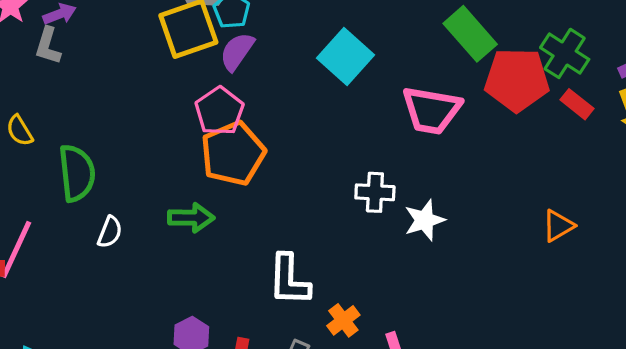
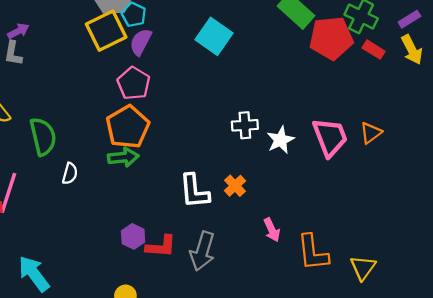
pink trapezoid: (431, 110) -> (330, 137), moved, turned -114
orange pentagon: (233, 154) -> (128, 127), moved
orange cross: (343, 320) -> (235, 186), moved

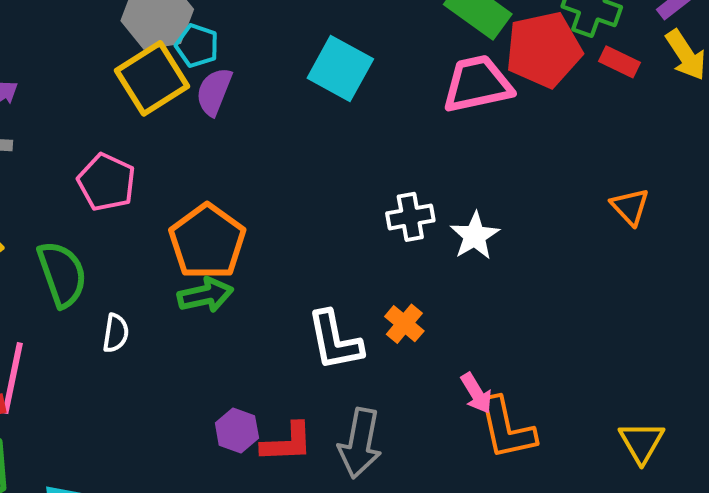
pink pentagon: (134, 83) -> (106, 182), moved
orange triangle: (371, 133) -> (630, 207), turned -30
pink trapezoid: (330, 137) -> (477, 84), moved, turned -75
orange L-shape: (313, 253) -> (507, 428), moved

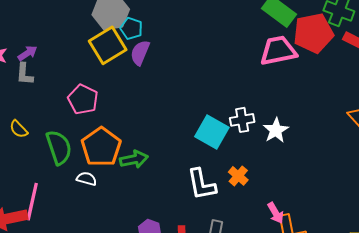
cyan square: (340, 69) -> (212, 132), moved
orange pentagon: (207, 242) -> (101, 147), moved
white semicircle: (116, 333) -> (87, 179), turned -84

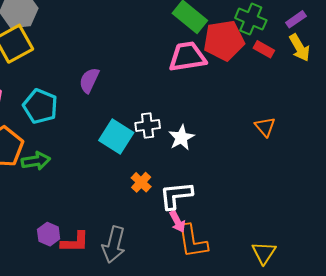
cyan pentagon: (131, 28) -> (40, 106), moved, size x1.5
purple semicircle: (140, 53) -> (89, 80), moved
white L-shape: (202, 184) -> (176, 195), moved, turned 92

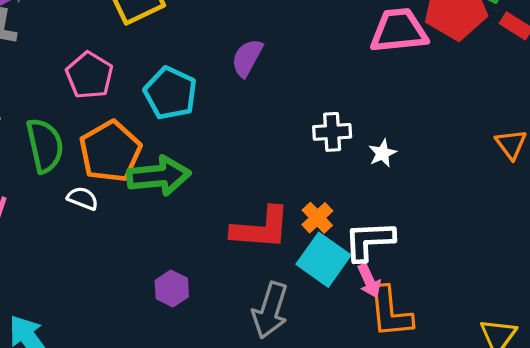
cyan square: (116, 137) -> (324, 260), moved
white star: (181, 138) -> (382, 153), size x0.7
green arrow: (36, 161) -> (159, 176), size x1.4
red L-shape: (75, 242) -> (261, 228), moved, size x1.4

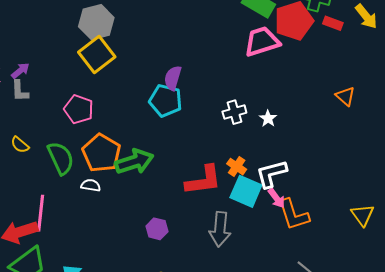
cyan pentagon: (170, 93) -> (165, 101), moved

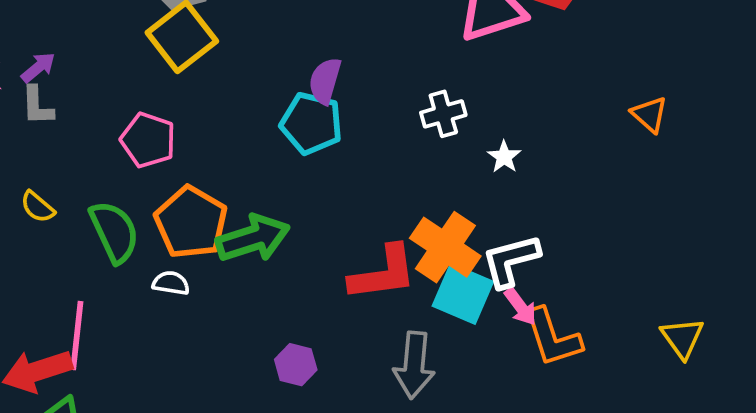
white cross: (234, 112) -> (443, 114), moved
orange cross: (237, 167) -> (445, 247), size x1.8

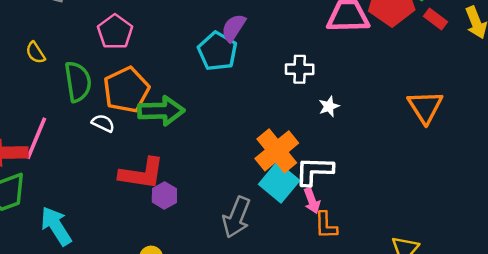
orange triangle: (650, 115) -> (425, 107), size x1.5
red L-shape: (383, 273) -> (142, 174), moved
orange L-shape: (553, 337) -> (326, 225), size x0.7

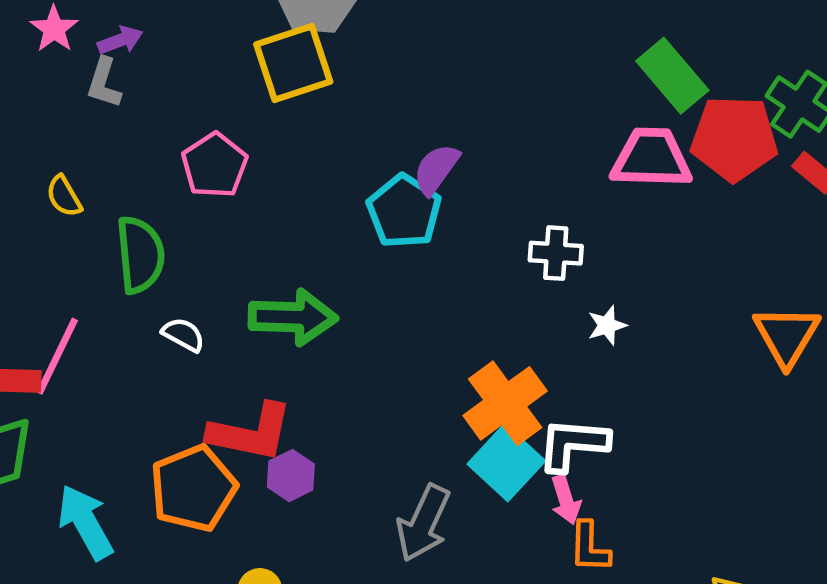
orange pentagon: (126, 90) -> (193, 488), moved

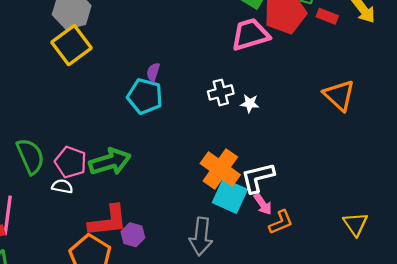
pink pentagon: (215, 165) -> (71, 162), moved
purple semicircle: (436, 169) -> (153, 72), size x0.7
white star: (607, 325) -> (250, 103), moved, turned -30
orange L-shape: (589, 547) -> (281, 222), turned -96

